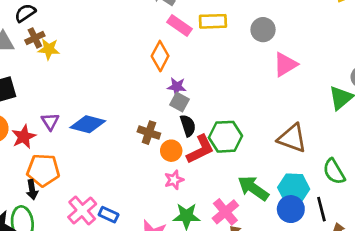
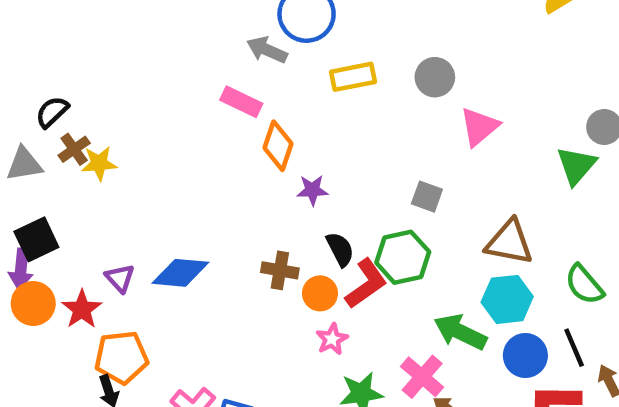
pink rectangle: (180, 25) -> (241, 102), moved
gray square: (180, 102) -> (427, 197), moved
cyan hexagon: (294, 188) -> (507, 299), moved

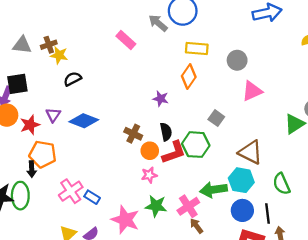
pink rectangle: (241, 102) -> (126, 40), moved
black semicircle: (52, 112) -> (73, 79), moved
orange diamond: (278, 146) -> (189, 77), moved
green arrow: (460, 332) -> (214, 190), turned -50

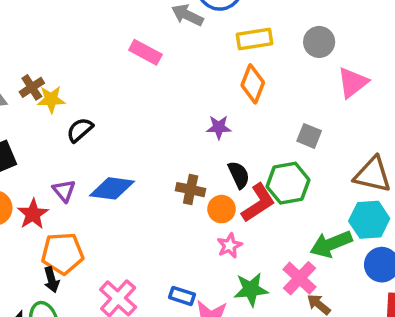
blue rectangle: (92, 197) -> (182, 296), moved

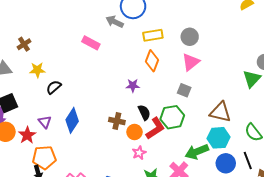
pink triangle: (353, 83) -> (191, 62), moved
brown cross: (32, 87) -> (24, 44), moved
blue diamond: (112, 188) -> (72, 120), turned -65

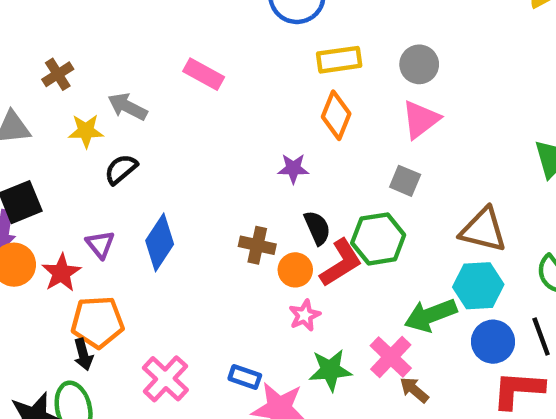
gray arrow: (115, 22) -> (128, 107), moved

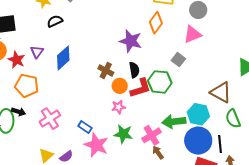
purple star: (293, 168) -> (131, 41), size x1.6
brown triangle: (483, 230) -> (221, 92), moved
red star: (61, 273) -> (16, 60), turned -30
blue circle: (493, 342) -> (198, 141), size x1.4
black arrow: (83, 354) -> (19, 112), moved, turned -72

